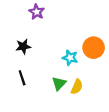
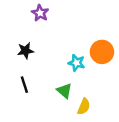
green triangle: (59, 83) -> (64, 91), turned -32
yellow semicircle: (77, 87) -> (84, 107), moved

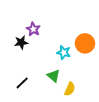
purple star: (40, 13) -> (33, 29), moved
black line: (24, 85) -> (22, 83), moved, turned 64

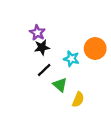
black star: (21, 42) -> (42, 47), moved
black line: (22, 83) -> (44, 70), moved

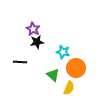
orange circle: (95, 49) -> (76, 68), moved
black line: (44, 70) -> (20, 62), moved, turned 48

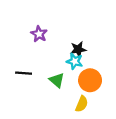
black star: (37, 42) -> (78, 49), moved
green triangle: (53, 75) -> (57, 80), moved

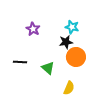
cyan star: (75, 61) -> (72, 27), moved
orange circle: (90, 80) -> (76, 57), moved

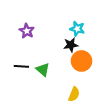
purple star: (33, 29) -> (27, 31), moved
green triangle: (48, 68) -> (43, 70), moved

